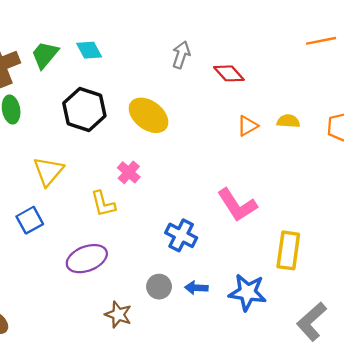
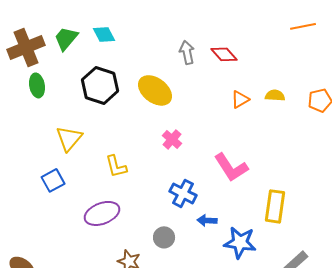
gray arrow: (181, 55) -> (187, 52), moved, turned -30
pink cross: (129, 172) -> (172, 139), moved
blue arrow: (196, 288) -> (207, 220), moved

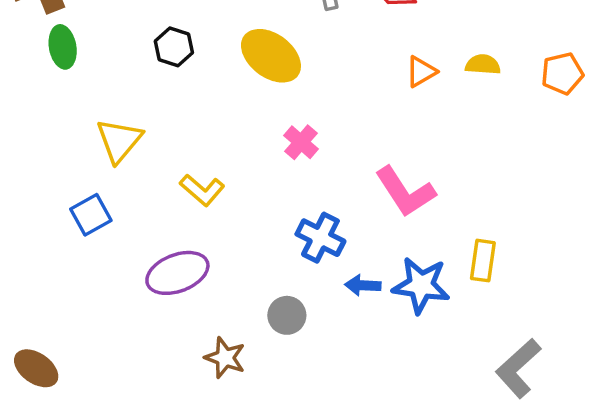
black hexagon: (100, 85) -> (174, 47), size x0.6
yellow L-shape: (116, 166) -> (202, 190), turned -35
yellow rectangle: (275, 206) -> (483, 261), size x0.7
blue star: (240, 242) -> (421, 285), moved

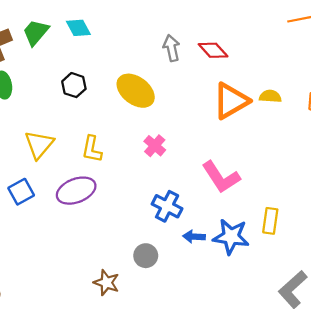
orange triangle: (421, 72) -> (231, 101), size x1.8
yellow L-shape: (202, 190) -> (92, 149), moved, turned 60
purple ellipse: (177, 273) -> (76, 191), moved

